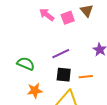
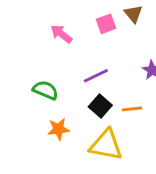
pink arrow: (47, 15) -> (61, 34), moved
black square: (64, 75) -> (100, 106), turned 35

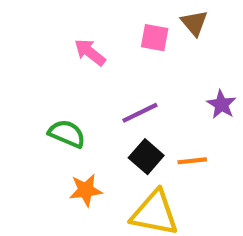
pink square: (106, 24) -> (155, 38), turned 30

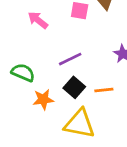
orange star: (86, 190) -> (43, 99), moved

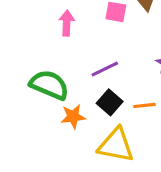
pink arrow: (38, 20) -> (67, 23), turned 55
green semicircle: (23, 73) -> (49, 85), size x1.4

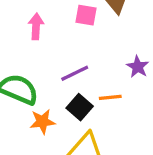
orange line: (144, 105) -> (110, 97), moved

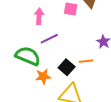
purple line: (75, 73) -> (49, 39), moved

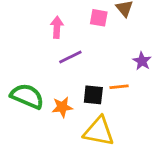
green semicircle: (28, 56) -> (27, 96), moved
black square: (67, 67) -> (93, 95), turned -35

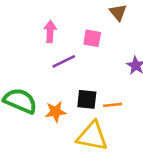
pink square: (99, 18) -> (92, 38), moved
orange line: (119, 87) -> (113, 105), moved

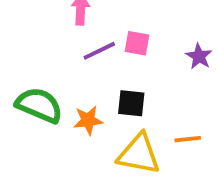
pink square: (92, 38) -> (137, 43), moved
orange line: (113, 105) -> (188, 139), moved

